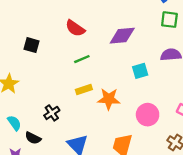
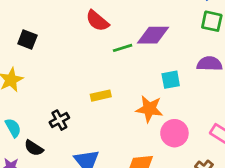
black square: (32, 45) -> (27, 39), moved
green line: (82, 59) -> (123, 48), moved
orange star: (109, 99) -> (149, 109), moved

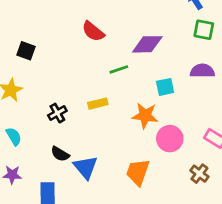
green line: (123, 48) -> (119, 69), moved
black cross: (59, 120) -> (57, 113), moved
black semicircle: (34, 148) -> (60, 154), moved

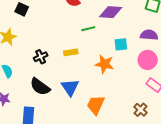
pink circle: (170, 139) -> (148, 60), moved
black semicircle: (60, 154) -> (40, 87), size x1.5
blue triangle: (85, 167) -> (70, 87), moved

